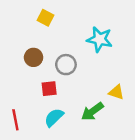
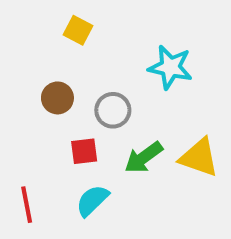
yellow triangle: (116, 92) -> (199, 157), size x1.5
green arrow: (92, 111) -> (144, 157), moved

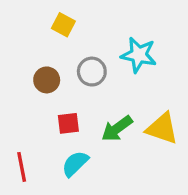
gray circle: (113, 110) -> (92, 72), moved

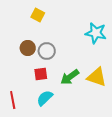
cyan star: (139, 55) -> (96, 33), moved
gray circle: (92, 72) -> (47, 51), moved

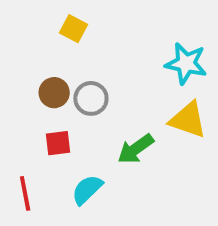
red square: (41, 74) -> (58, 143), moved
yellow triangle: (97, 77) -> (188, 120), moved

